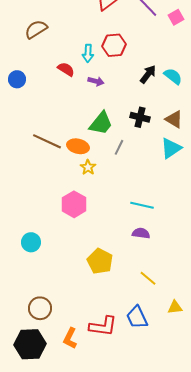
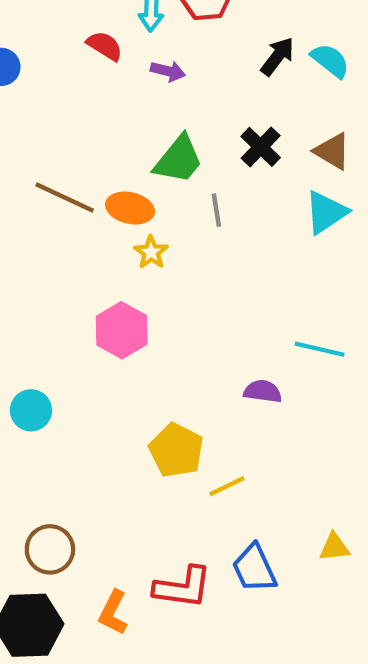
black cross: (140, 117) -> (261, 147), turned 30
gray line: (119, 147) -> (216, 210), turned -35
cyan line: (142, 205) -> (320, 349), moved
yellow line: (148, 278) -> (227, 486), moved, turned -66

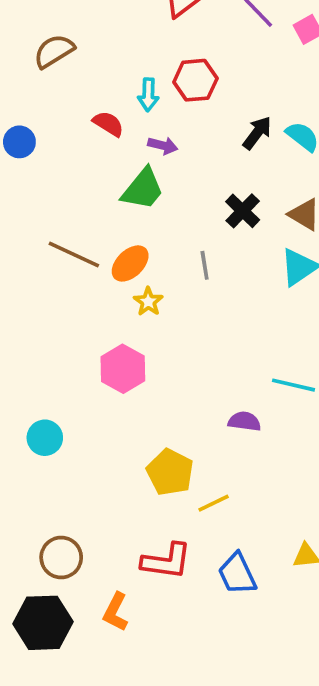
green trapezoid: (178, 160) -> (143, 189), moved
orange ellipse: (130, 208) -> (130, 263), turned -57
red L-shape: (183, 587) -> (166, 561), moved

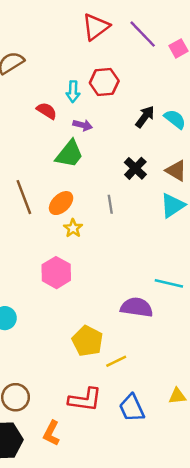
brown line: (74, 254) -> (24, 197), turned 44
purple semicircle: (244, 421) -> (137, 307), size x1.5

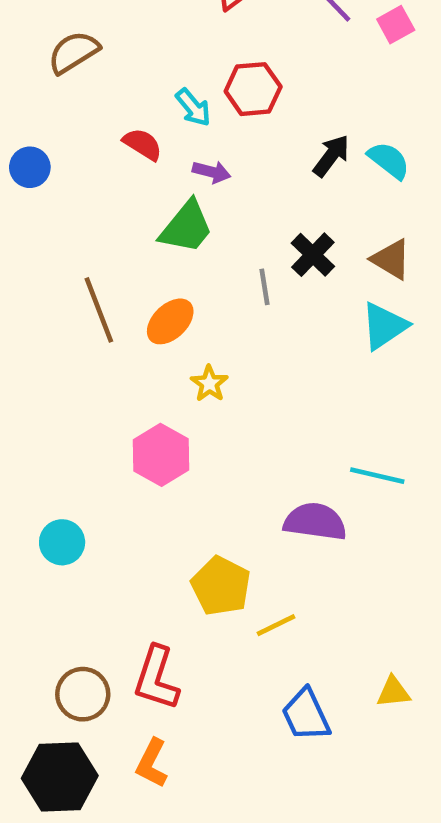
cyan arrow: (73, 92) -> (193, 107), turned -42
gray line: (110, 204) -> (265, 287), moved
yellow star: (73, 228) -> (209, 384), moved
red L-shape: (85, 400) -> (156, 678), moved, turned 100

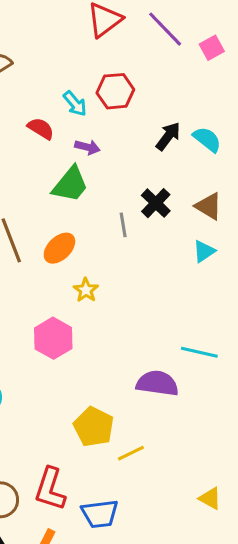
cyan triangle: (384, 326) -> (204, 251), size x0.7
yellow triangle: (393, 692) -> (210, 498), turned 35
blue trapezoid: (306, 715) -> (100, 514), moved, turned -72

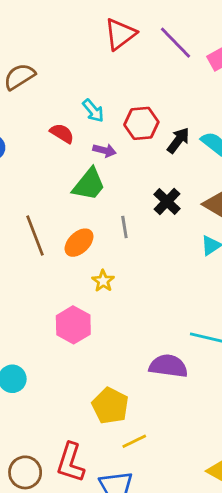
red hexagon: (115, 91) -> (141, 123), moved
gray line: (123, 225) -> (124, 227), moved
yellow line: (131, 453) -> (134, 441), moved

